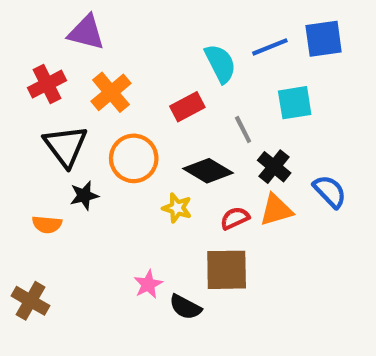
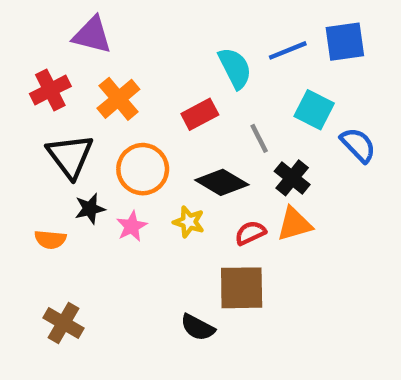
cyan square: (295, 103) -> (314, 110), turned 36
blue semicircle: (330, 191) -> (358, 145), moved
pink star: (148, 284) -> (132, 226), moved
brown cross: (30, 301) -> (64, 323), moved

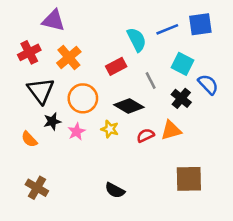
black cross: (292, 178) -> (181, 98), moved
orange semicircle: (50, 239) -> (29, 139), turned 42
brown square: (242, 288) -> (189, 179), moved

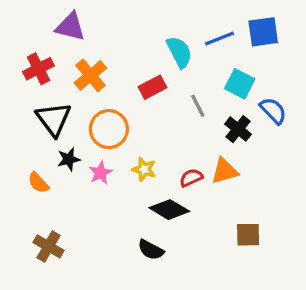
black diamond: (129, 106) -> (169, 210), moved
brown square: (189, 179) -> (248, 235), size x0.7

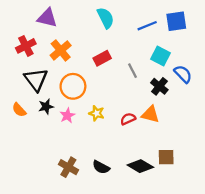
cyan semicircle: (179, 52) -> (106, 18), moved
orange triangle: (225, 171) -> (150, 114), turned 30
orange semicircle: (38, 183) -> (19, 110), moved
black diamond: (169, 210) -> (140, 166), moved
brown cross: (49, 246) -> (68, 167), moved

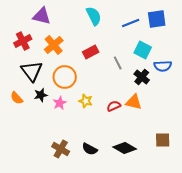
blue semicircle: (183, 74) -> (163, 66), turned 132
brown square: (166, 157) -> (163, 140), moved

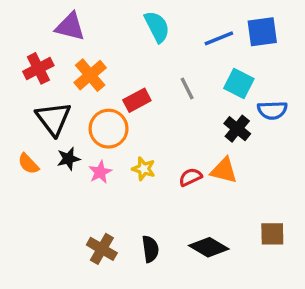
red rectangle: (91, 52) -> (137, 100), moved
gray line: (118, 63) -> (187, 89), moved
black semicircle: (90, 149) -> (150, 249), turned -126

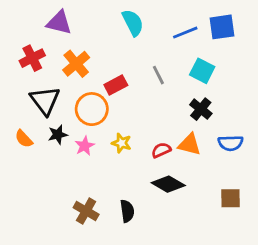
blue semicircle: (272, 110) -> (231, 143), moved
black diamond: (209, 247) -> (168, 184), moved

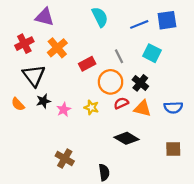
orange circle: (92, 109) -> (111, 82), moved
black cross: (201, 109) -> (140, 83), moved
red semicircle: (161, 150) -> (121, 103), moved
black semicircle: (127, 211) -> (104, 172), moved

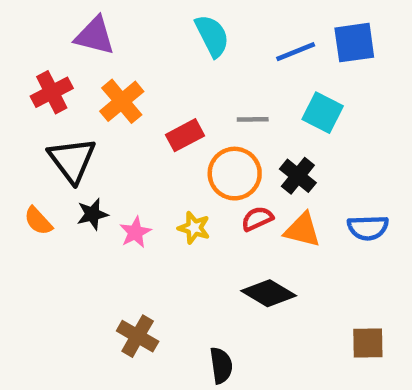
gray line: (119, 56) -> (253, 119), turned -64
brown square: (173, 149) -> (368, 343), moved

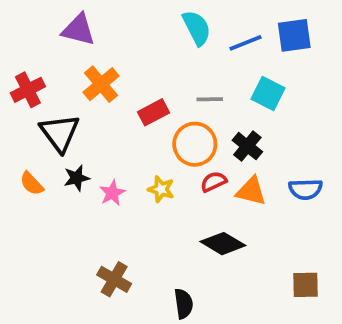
cyan semicircle: (212, 36) -> (197, 28), moved
red cross: (52, 92) -> (28, 90), moved

